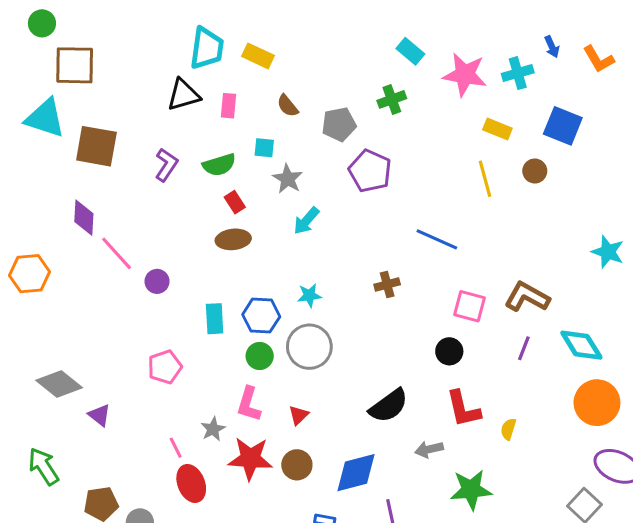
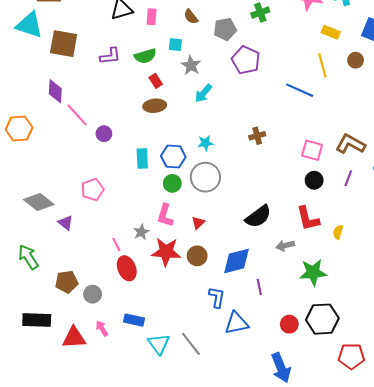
purple L-shape: (166, 165) -> (110, 56), turned 50
blue line: (437, 239) -> (300, 90), moved
black circle: (449, 351) -> (314, 180), moved
pink pentagon: (165, 367) -> (93, 190), moved

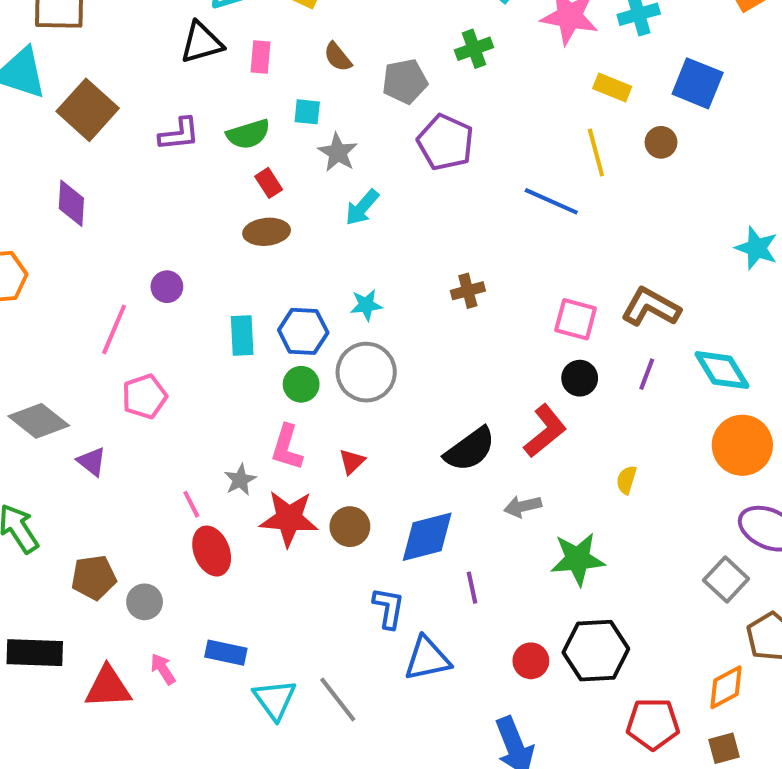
brown square: (64, 44) -> (88, 110), turned 32
pink line: (77, 115) -> (114, 329), moved, turned 65
red L-shape: (308, 219) -> (545, 431), moved, turned -116

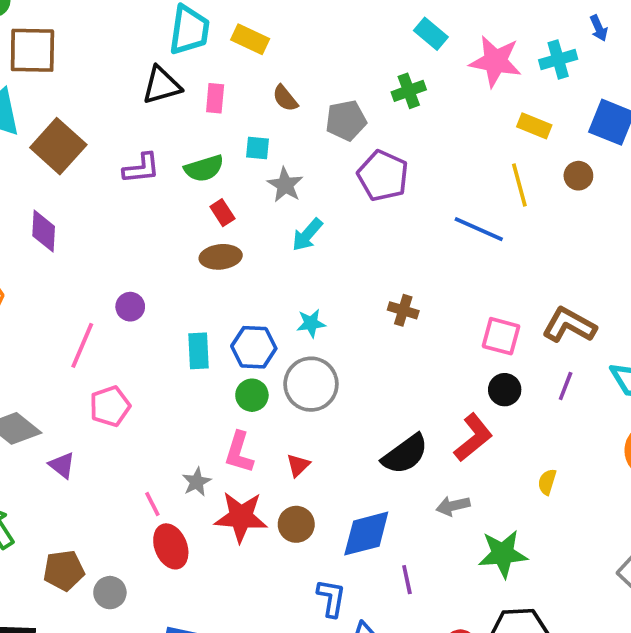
brown cross: (468, 291) -> (403, 310), turned 32

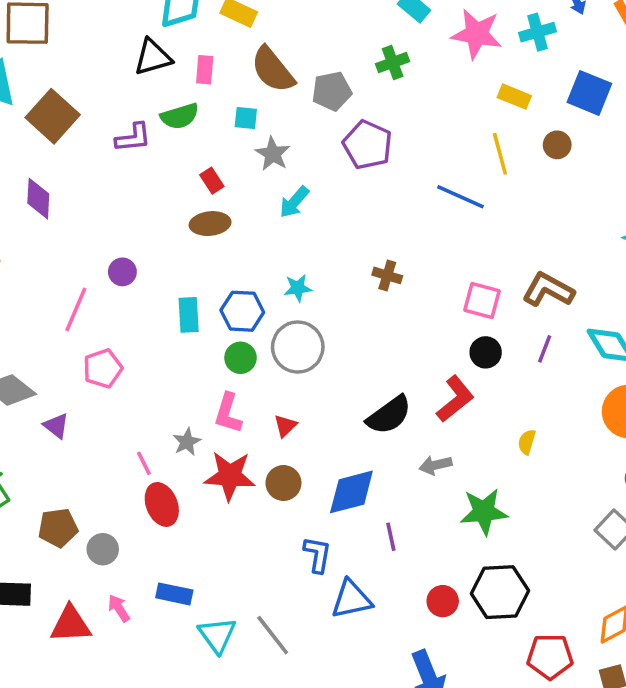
brown semicircle: (285, 98) -> (273, 70), size x1.8
green semicircle: (204, 168) -> (180, 116), moved

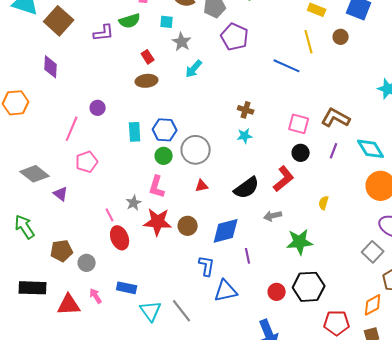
cyan star: (298, 288) -> (245, 136), moved
red triangle: (285, 426) -> (202, 186), moved, turned 32

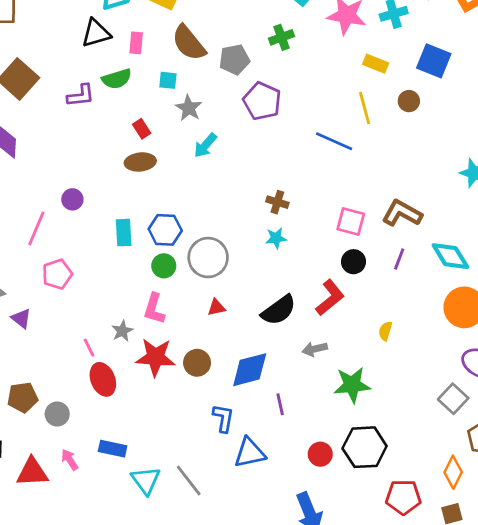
orange diamond: (373, 305) -> (453, 472), turned -35

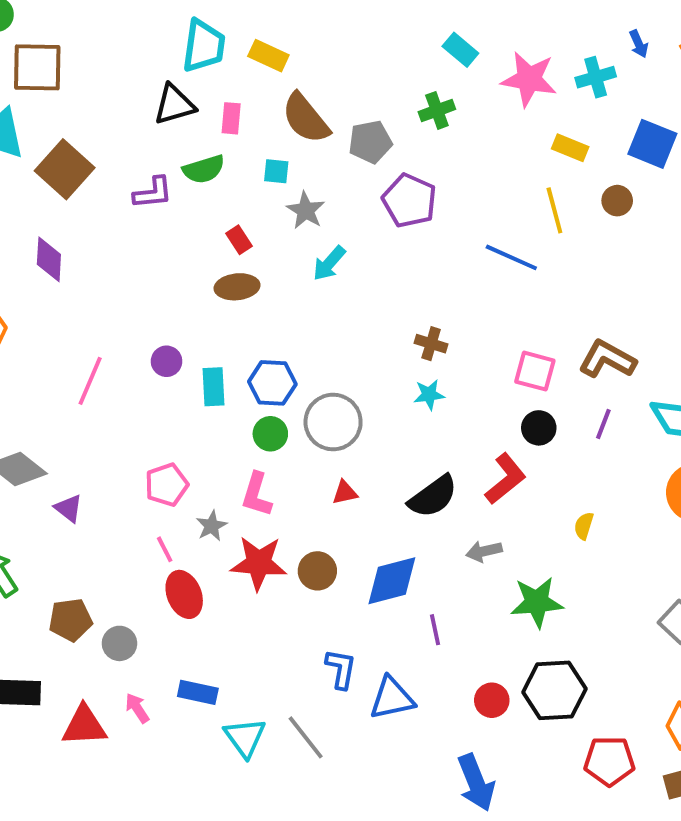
purple circle: (72, 199) -> (167, 361), moved
pink pentagon: (57, 274) -> (167, 485), moved
blue L-shape: (223, 418) -> (341, 669), moved

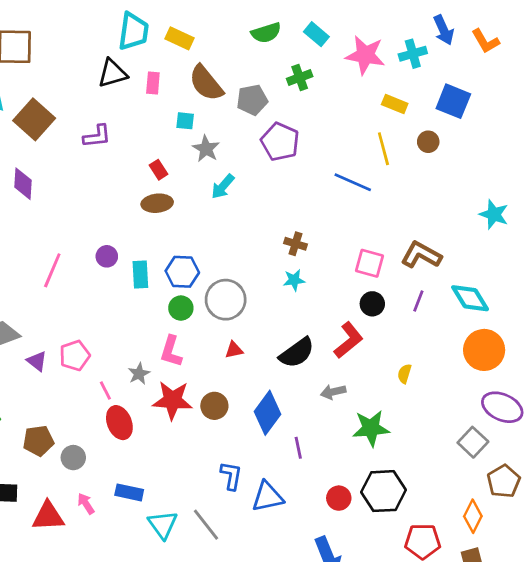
blue arrow: (639, 44) -> (444, 30), size x1.5
green semicircle: (204, 169) -> (266, 33), moved
pink pentagon: (167, 485) -> (75, 356), moved
blue diamond: (392, 581) -> (268, 413), turned -39

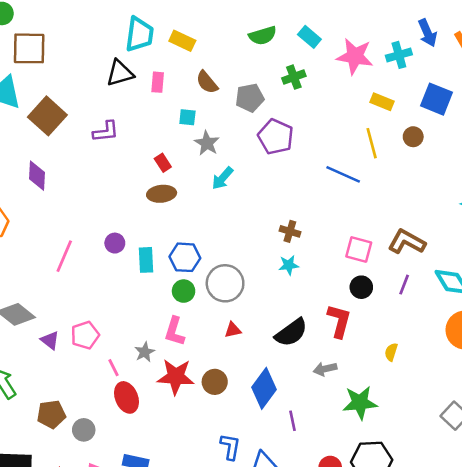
brown semicircle: (206, 83) -> (207, 82), size x0.7
red L-shape: (349, 340) -> (339, 321), turned -36

